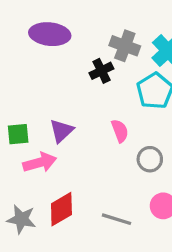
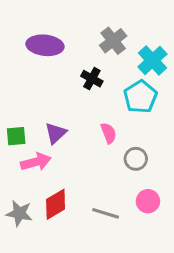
gray cross: (125, 46) -> (113, 41), moved, turned 32
black cross: (101, 71) -> (92, 79), turned -35

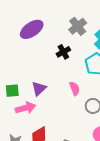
purple ellipse: (45, 45) -> (32, 29), turned -40
black cross: (92, 79) -> (63, 52), turned 32

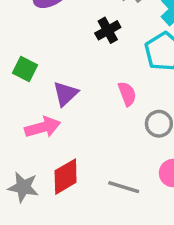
green square: (12, 91) -> (25, 69), moved, turned 32

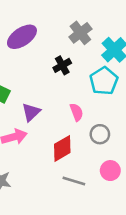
red diamond: (66, 177) -> (62, 148), moved

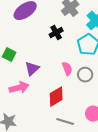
gray circle: (100, 134) -> (85, 75), moved

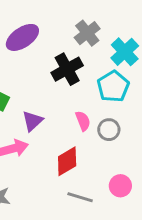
black cross: (56, 33) -> (67, 69), size x1.5

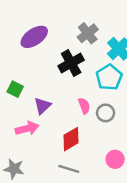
gray line: (80, 197) -> (69, 169), moved

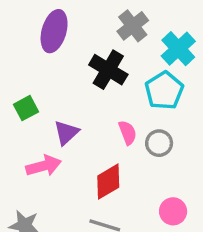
purple ellipse: (34, 37) -> (54, 31), turned -40
black cross: (71, 63) -> (108, 70), turned -30
green square: (15, 89) -> (26, 108), turned 35

